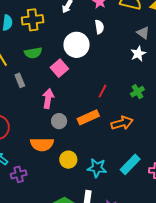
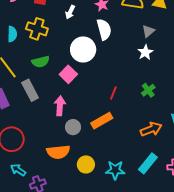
yellow cross: (33, 20) -> (37, 29), turned 30
white semicircle: (99, 27) -> (104, 29), size x1.5
gray triangle: (143, 33) -> (148, 31), turned 48
gray rectangle: (20, 80) -> (30, 90), size x1.5
orange arrow: (122, 123) -> (151, 129), moved

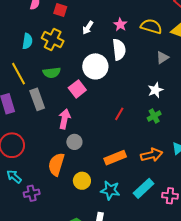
white star: (145, 52) -> (155, 90), moved
orange rectangle: (102, 121) -> (115, 158), moved
orange semicircle: (58, 152) -> (56, 164), turned 105

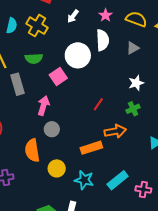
gray triangle: (162, 58) -> (133, 48), moved
orange arrow: (152, 155) -> (115, 131), moved
orange semicircle: (56, 164) -> (32, 150), turned -30

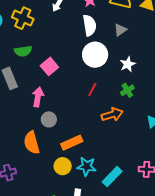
white circle: (78, 55) -> (95, 55), moved
orange rectangle: (91, 148) -> (72, 143), moved
yellow circle: (57, 168) -> (63, 166), moved
cyan rectangle: (118, 180) -> (112, 177), moved

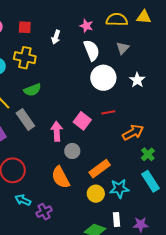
pink square: (49, 66) -> (82, 121), moved
red line: (92, 90) -> (108, 112), turned 64
green cross: (127, 90) -> (148, 154), moved
cyan rectangle: (112, 177) -> (150, 181), moved, turned -65

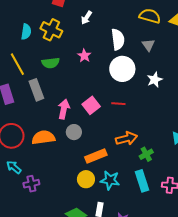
pink star: (86, 26) -> (84, 56), moved
gray triangle: (123, 48) -> (148, 45), turned -32
orange arrow: (133, 132) -> (127, 138), moved
orange semicircle: (61, 177) -> (43, 138), moved, turned 95

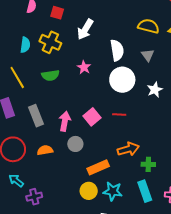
white arrow: (86, 18) -> (85, 29), size x1.5
gray rectangle: (36, 90) -> (36, 116), moved
orange semicircle: (43, 138) -> (45, 150), size x0.7
green cross: (146, 154) -> (148, 164), turned 32

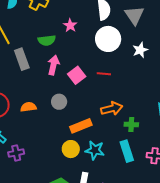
gray triangle: (148, 55) -> (134, 15), size x1.5
green semicircle: (50, 75) -> (47, 40), moved
gray rectangle: (36, 116) -> (22, 59), moved
pink arrow: (65, 121) -> (53, 65), moved

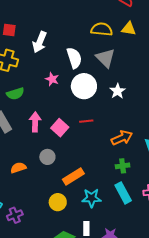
pink star: (70, 25) -> (52, 79), moved
green semicircle: (47, 40) -> (15, 94), moved
orange arrow: (112, 109) -> (122, 138), moved
yellow circle: (71, 149) -> (58, 202), moved

